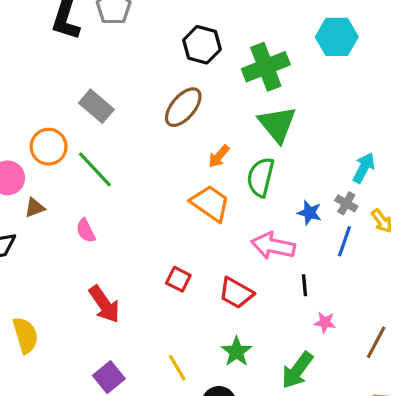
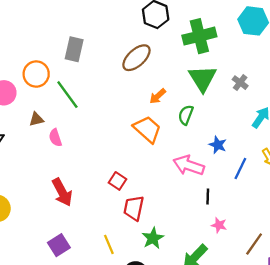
gray rectangle: (96, 106) -> (74, 49), turned 55
green semicircle: (261, 177) -> (186, 115), size x0.7
gray cross: (346, 203) -> (240, 83), moved
brown triangle: (35, 208) -> (36, 119), moved
red trapezoid: (236, 293) -> (134, 208), moved, turned 65

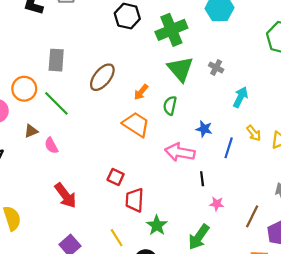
brown ellipse: (136, 58) -> (102, 77), moved

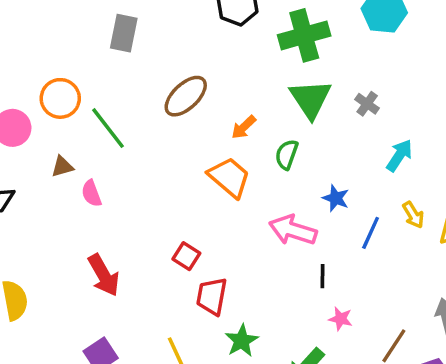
gray rectangle: (56, 60) -> (124, 33), moved

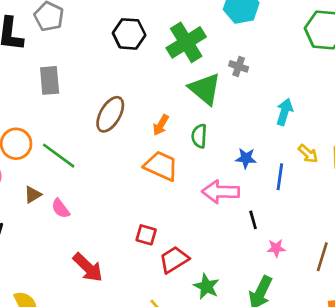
gray cross: (367, 104) -> (239, 66), moved
red trapezoid: (212, 296) -> (174, 260), turned 64

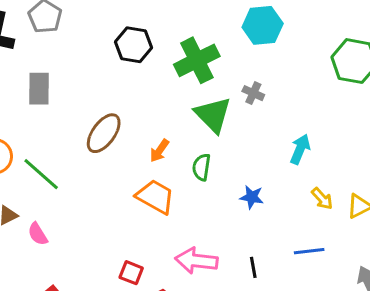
blue line: (280, 177) -> (309, 251), moved, turned 70
pink arrow: (221, 192) -> (196, 261), moved

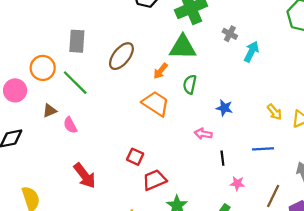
gray rectangle: (39, 89) -> (77, 41), moved
green triangle: (213, 115) -> (183, 47), moved, turned -48
cyan arrow: (300, 149) -> (251, 52), moved
pink arrow: (196, 261) -> (203, 134), moved, size x0.6

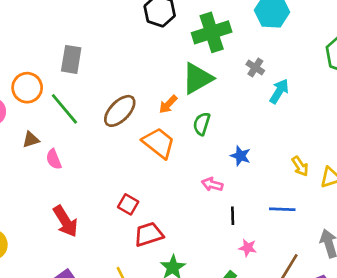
green triangle: (183, 47) -> (197, 78), turned -36
brown ellipse: (121, 56) -> (120, 111), moved

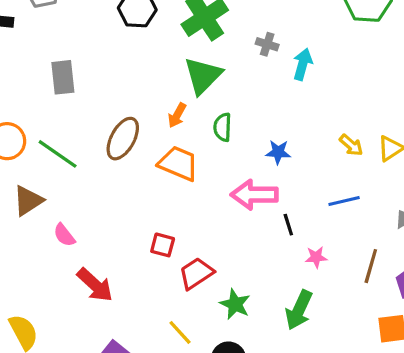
gray rectangle: (71, 59) -> (63, 77), moved
brown triangle: (31, 140) -> (28, 201), size x1.5
pink semicircle: (54, 159) -> (64, 235), moved
pink arrow: (212, 184) -> (254, 195), size x1.8

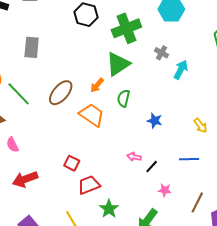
pink arrow: (254, 195) -> (134, 157), moved, size x0.5
black line: (288, 225) -> (152, 167), turned 48
red arrow: (95, 285) -> (25, 179), turned 105

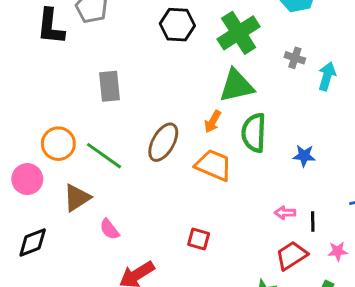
green triangle: (118, 64) -> (236, 86), turned 32
green semicircle: (124, 98) -> (254, 133), size x1.5
black line: (152, 167) -> (313, 222), turned -32
red trapezoid: (89, 185) -> (292, 255), moved

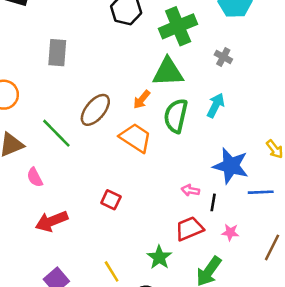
cyan arrow: (327, 76) -> (216, 105), moved
green line: (104, 156) -> (56, 133), moved
blue star: (304, 156) -> (231, 166), moved, size x1.8

